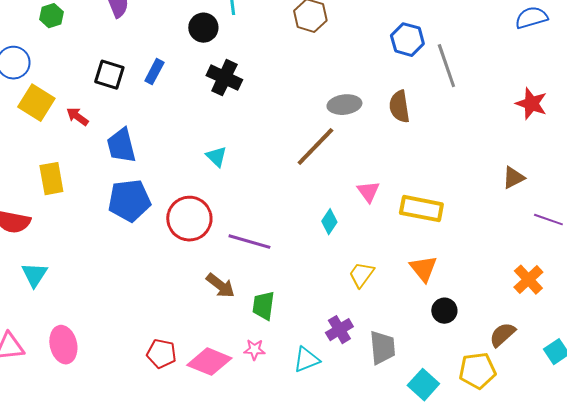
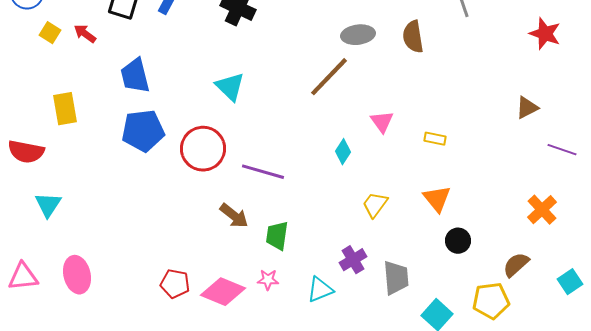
yellow square: (36, 103) -> (50, 33), size x0.6
red arrow: (77, 117) -> (85, 34), moved
cyan triangle: (216, 157) -> (230, 87), size x1.4
yellow rectangle: (421, 209) -> (435, 139), size x0.5

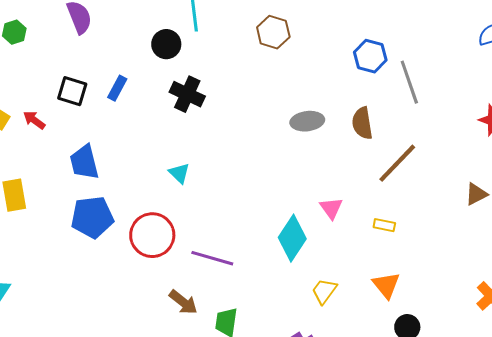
brown line: (329, 77) -> (397, 163), moved
cyan triangle: (230, 87) -> (179, 173), size x0.7
cyan diamond: (343, 152) -> (292, 238), size x1.8

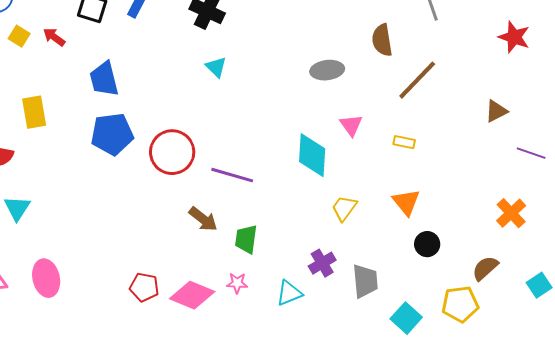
gray ellipse: (307, 121) -> (327, 70), moved
cyan triangle: (179, 173) -> (216, 67), moved
cyan diamond: (292, 238) -> (312, 155), turned -30

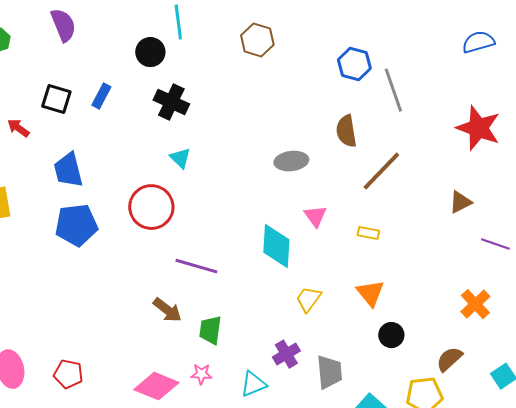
red star: (514, 37) -> (478, 128), size x1.4
red circle: (172, 152) -> (151, 207), moved
red pentagon: (144, 287) -> (68, 374), moved

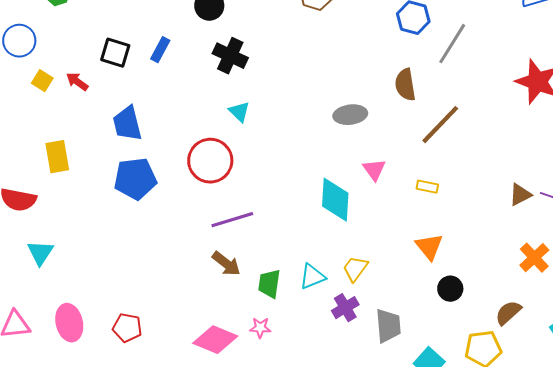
gray line: (393, 90) -> (452, 44), turned 51
brown triangle: (460, 202) -> (520, 195), moved
purple line: (196, 266) -> (232, 220), moved, turned -33
yellow trapezoid: (308, 299) -> (355, 269), moved
cyan triangle: (253, 384) -> (312, 277), moved

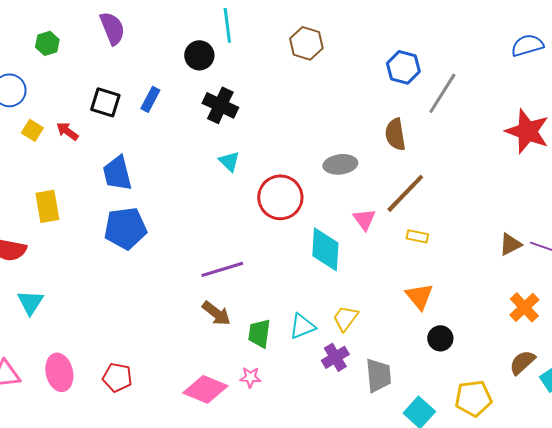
brown line: (440, 125) -> (405, 193), moved
red circle: (210, 161) -> (280, 197), moved
brown semicircle: (508, 313) -> (522, 362), moved

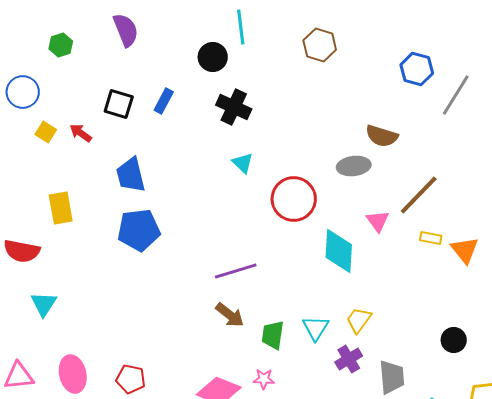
brown semicircle: (395, 134) -> (382, 136), moved, turned -64
orange triangle: (419, 296) -> (465, 250), moved
cyan triangle: (302, 326) -> (316, 328), turned -36

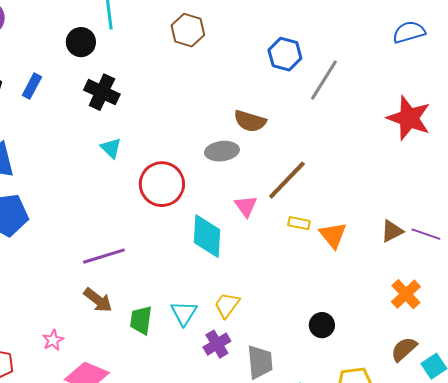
pink star: (264, 379) -> (53, 340), moved, turned -30

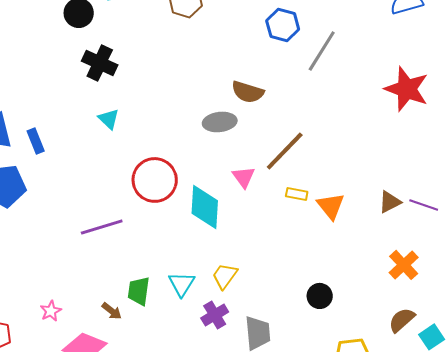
blue rectangle: (32, 86) -> (36, 141), moved, turned -50
red circle: (162, 184) -> (155, 180), moved
brown arrow: (98, 300) -> (112, 311), moved, size x0.7

